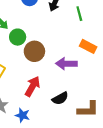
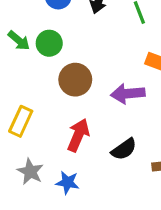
green circle: (18, 37) -> (49, 43), moved

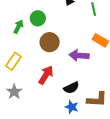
green arrow: (19, 41) -> (18, 27), moved, turned -112
blue star: (68, 182) -> (72, 107), moved

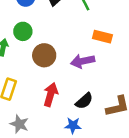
blue star: (72, 107) -> (73, 125), moved

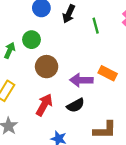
orange rectangle: (102, 37) -> (108, 73), moved
black semicircle: (84, 101) -> (76, 105), moved

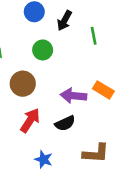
green circle: (32, 40) -> (43, 50), moved
brown circle: (47, 67) -> (23, 84), moved

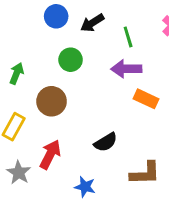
black arrow: (64, 21) -> (92, 23), turned 36
purple arrow: (73, 96) -> (126, 69), moved
red arrow: (30, 120) -> (50, 154), moved

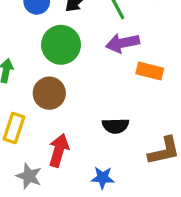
green circle: (71, 60) -> (61, 45), size x1.5
black semicircle: (106, 142) -> (116, 126), turned 40

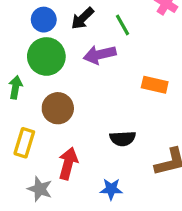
purple arrow: (123, 43) -> (100, 55), moved
green circle: (61, 45) -> (46, 56), moved

